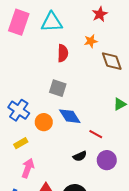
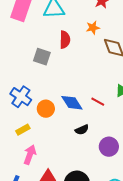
gray square: (58, 88) -> (42, 57), moved
red line: (96, 134) -> (98, 102), moved
black semicircle: (80, 156) -> (82, 130), moved

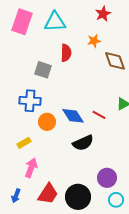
blue cross: (21, 97) -> (30, 101), moved, turned -30
black semicircle: (82, 130) -> (83, 143), size x1.5
purple circle: (109, 147) -> (107, 178), moved

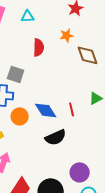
cyan triangle: (55, 22) -> (28, 16), size x0.6
gray square: (43, 70) -> (16, 74), moved
red line: (99, 115) -> (72, 109), turned 48

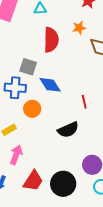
red semicircle: (39, 47) -> (51, 40), size x1.4
blue diamond: (46, 110) -> (50, 85), moved

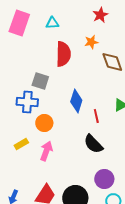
blue diamond: (50, 85) -> (76, 101), moved, turned 50
black semicircle: (68, 130) -> (93, 144), moved, turned 70
pink arrow: (16, 155) -> (46, 151), moved

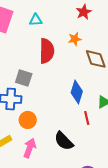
blue diamond: (76, 101) -> (77, 92), moved
red line: (96, 116) -> (87, 118), moved
black semicircle: (93, 144) -> (64, 141), moved

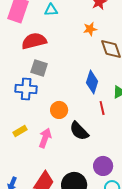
red semicircle: (47, 51) -> (34, 41), moved, turned -105
orange circle: (28, 120) -> (59, 110), moved

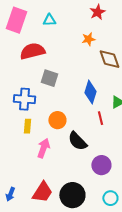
gray square: (39, 68) -> (49, 78), moved
yellow rectangle: (20, 131) -> (27, 126), moved, turned -56
purple circle: (103, 166) -> (101, 165), moved

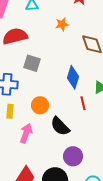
orange star: (88, 39) -> (62, 24), moved
purple circle: (101, 165) -> (73, 156), moved

